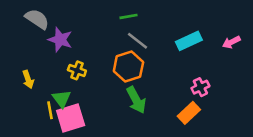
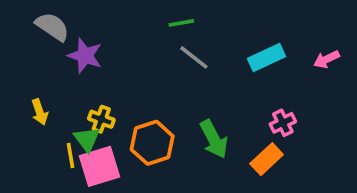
orange hexagon: (128, 67) -> (152, 143), moved
yellow cross: (77, 70) -> (101, 119), moved
green arrow: (136, 100) -> (214, 139), moved

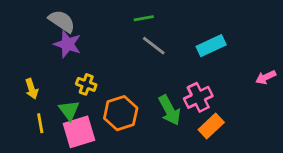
gray semicircle: (52, 27) -> (62, 21), moved
pink arrow: (326, 59) -> (266, 77), moved
yellow cross: (101, 119) -> (86, 84), moved
pink cross: (283, 123) -> (198, 97), moved, size x1.4
yellow line: (71, 155) -> (40, 123), moved

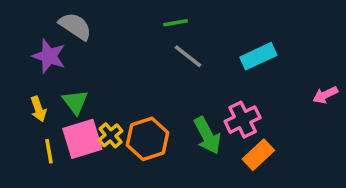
purple star: (68, 44) -> (49, 56), moved
yellow cross: (86, 84) -> (111, 135), moved, turned 30
green triangle: (69, 110) -> (75, 102), moved
pink square: (79, 132) -> (82, 139), moved

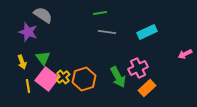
gray line: (188, 56) -> (107, 32), turned -30
pink square: (82, 139) -> (47, 79), turned -35

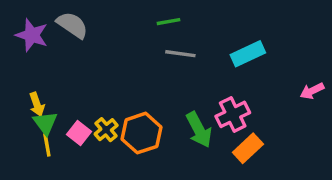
purple star: (28, 32) -> (32, 35), moved
green triangle: (43, 58) -> (45, 123), moved
pink square: (47, 79) -> (79, 133), size x0.6

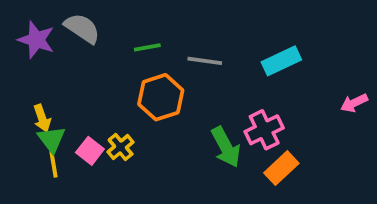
green line: (169, 22) -> (147, 47), moved
orange hexagon: (142, 133) -> (161, 97), moved

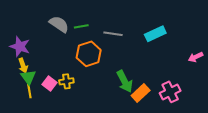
gray semicircle: (82, 28) -> (59, 24), moved
purple star: (36, 40) -> (20, 46), moved
pink cross: (264, 130) -> (170, 92), moved
yellow cross: (121, 147) -> (66, 81), turned 32
orange rectangle: (281, 168) -> (141, 93), moved

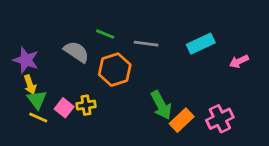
gray semicircle: (59, 24) -> (76, 52), moved
green line: (81, 26) -> (105, 34), turned 32
pink arrow: (196, 57) -> (239, 61), moved
yellow line: (29, 91) -> (38, 117), turned -56

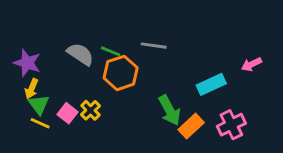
green line: (105, 34) -> (111, 51), moved
cyan rectangle: (201, 44) -> (211, 84), moved
yellow arrow: (30, 85) -> (32, 89), turned 42
yellow cross: (86, 105) -> (90, 110), turned -36

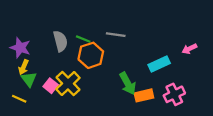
gray semicircle: (80, 54) -> (60, 41), turned 42
yellow cross: (90, 110) -> (68, 83), size x1.6
yellow line: (40, 123) -> (19, 99), moved
orange rectangle: (191, 126) -> (144, 95), turned 30

